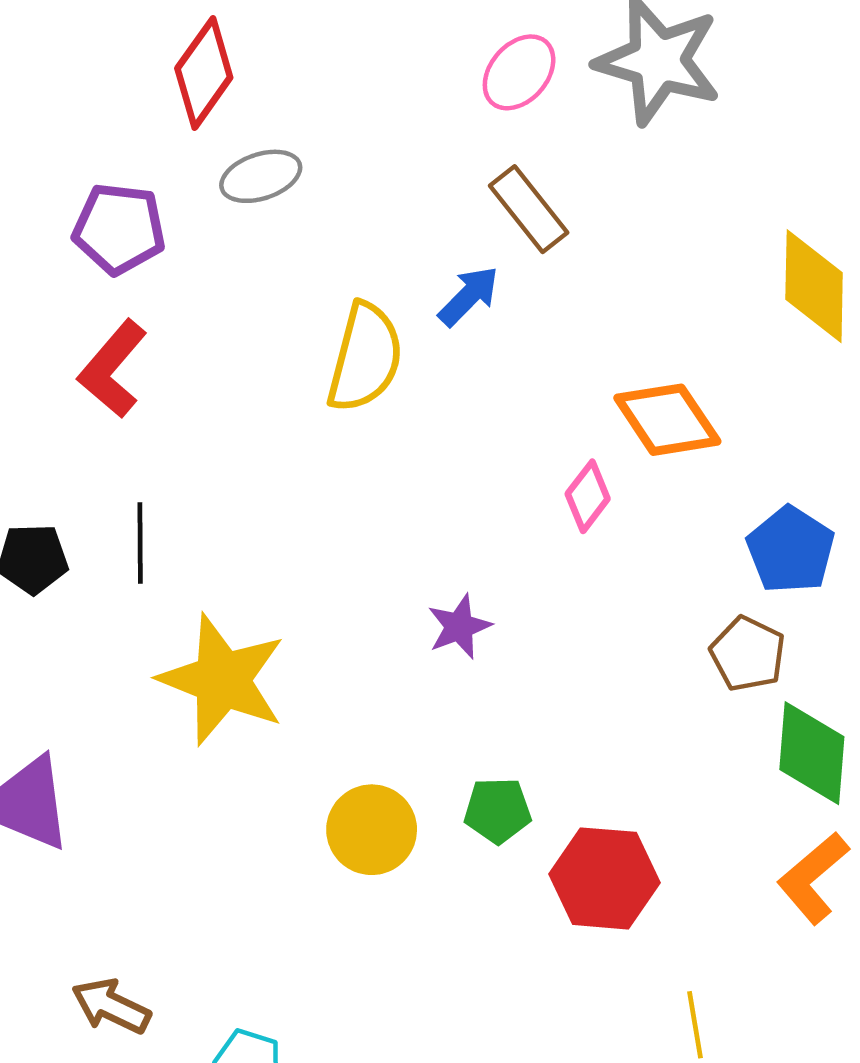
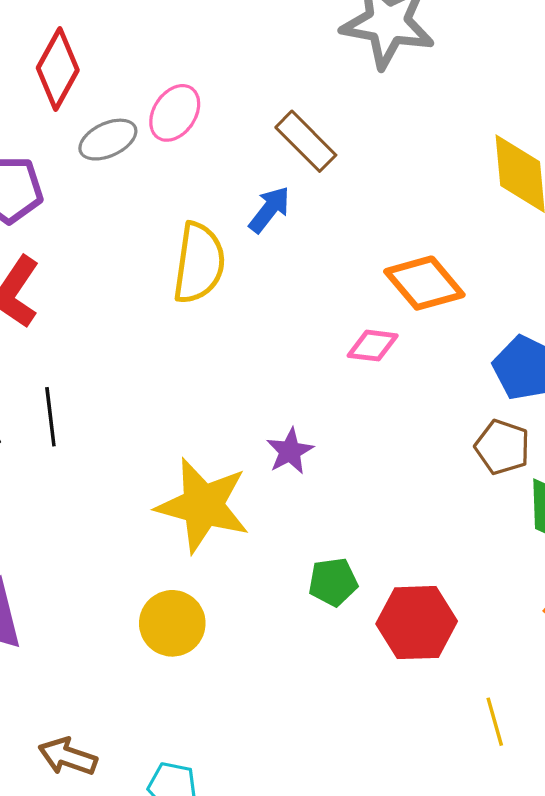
pink ellipse: (519, 72) -> (175, 113), moved
pink diamond: (588, 496) -> (373, 346), turned 66
yellow star: (222, 680) -> (203, 505), moved
yellow circle: (372, 830) -> (172, 623), moved

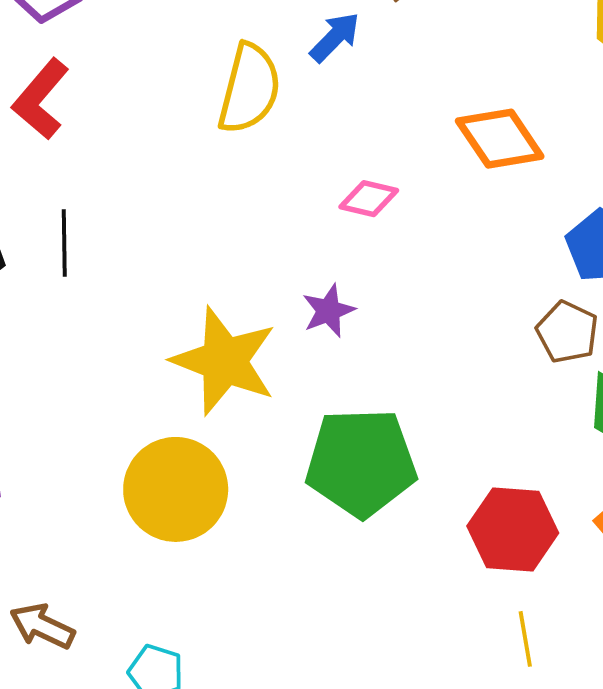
pink diamond: (373, 346) -> (369, 199), moved
green pentagon: (333, 582) -> (361, 463), size x2.0
yellow circle: (172, 623) -> (176, 489), size x1.4
red hexagon: (417, 623) -> (513, 530), moved

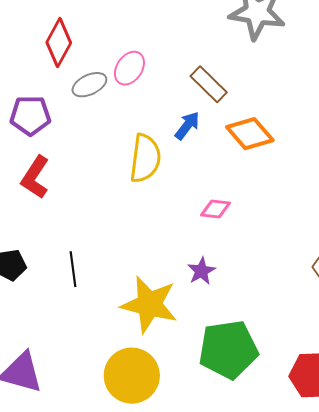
orange diamond: (500, 139) -> (250, 134), moved
black line: (64, 243) -> (73, 269), moved

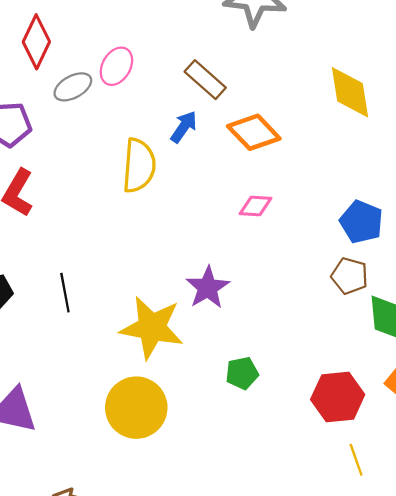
pink diamond: (215, 209) -> (255, 206), moved
purple star: (201, 271) -> (208, 288), size x1.4
green pentagon: (228, 349) -> (242, 373), size x0.5

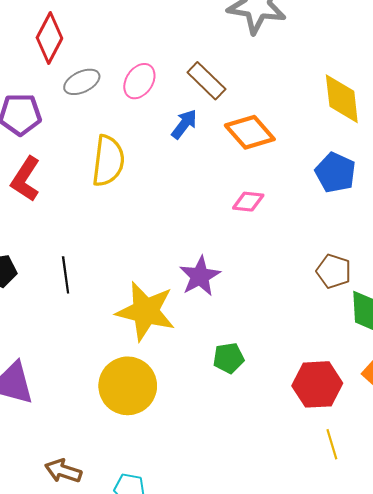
pink ellipse: (116, 66) -> (139, 81), moved
yellow semicircle: (139, 166) -> (108, 161), moved
blue pentagon: (361, 222) -> (335, 173), moved

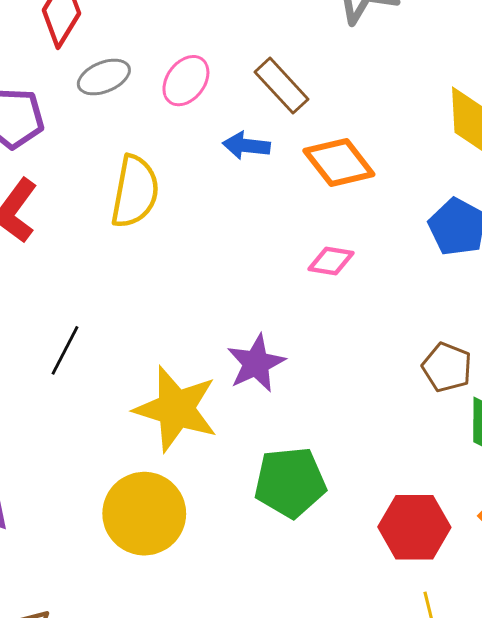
blue arrow: (184, 124) -> (246, 146), turned -124
black line: (66, 275) -> (65, 350), turned 32
green pentagon: (229, 358) -> (290, 482), size x1.6

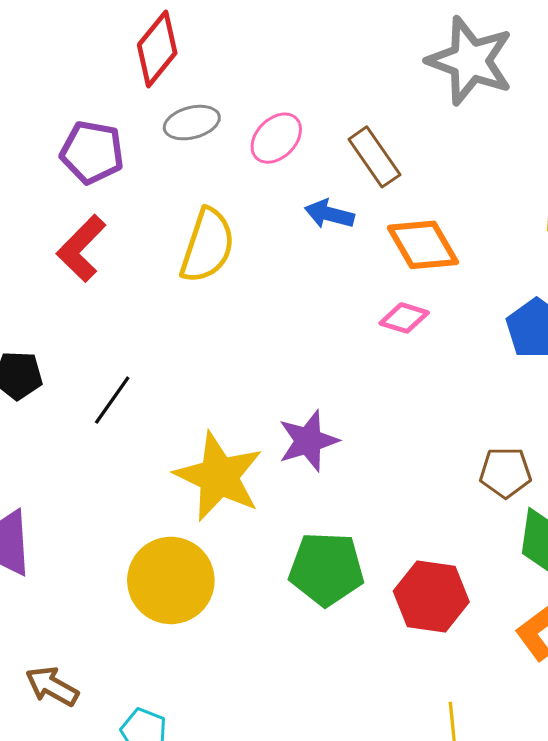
pink diamond: (331, 261) -> (404, 318), moved
brown pentagon: (447, 367) -> (505, 472), turned -30
red hexagon: (414, 527) -> (431, 597), moved

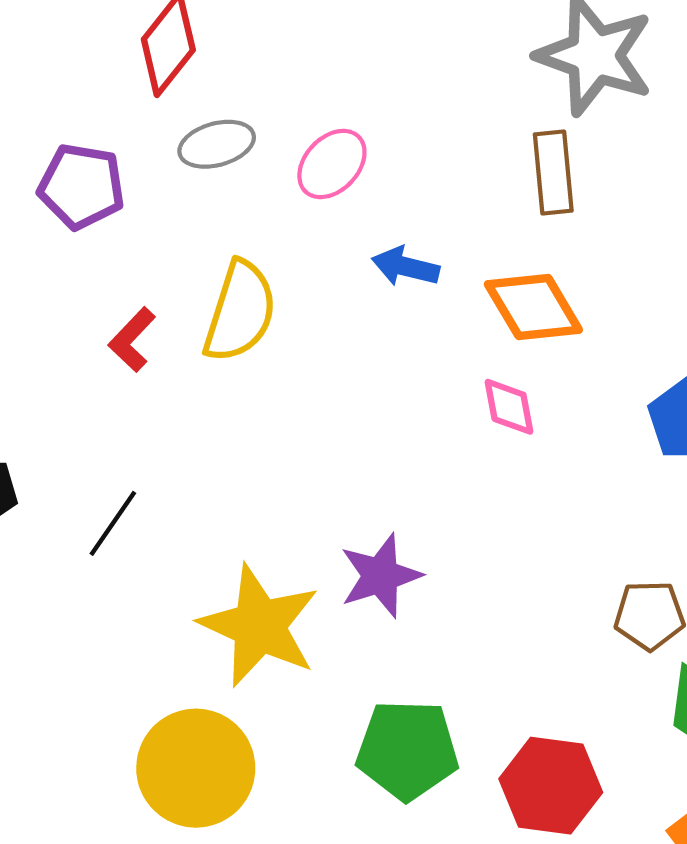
brown rectangle: (374, 157) -> (553, 173), moved, turned 30
red L-shape: (81, 248) -> (132, 340), moved, size x0.7
pink diamond: (404, 318) -> (509, 407), turned 63

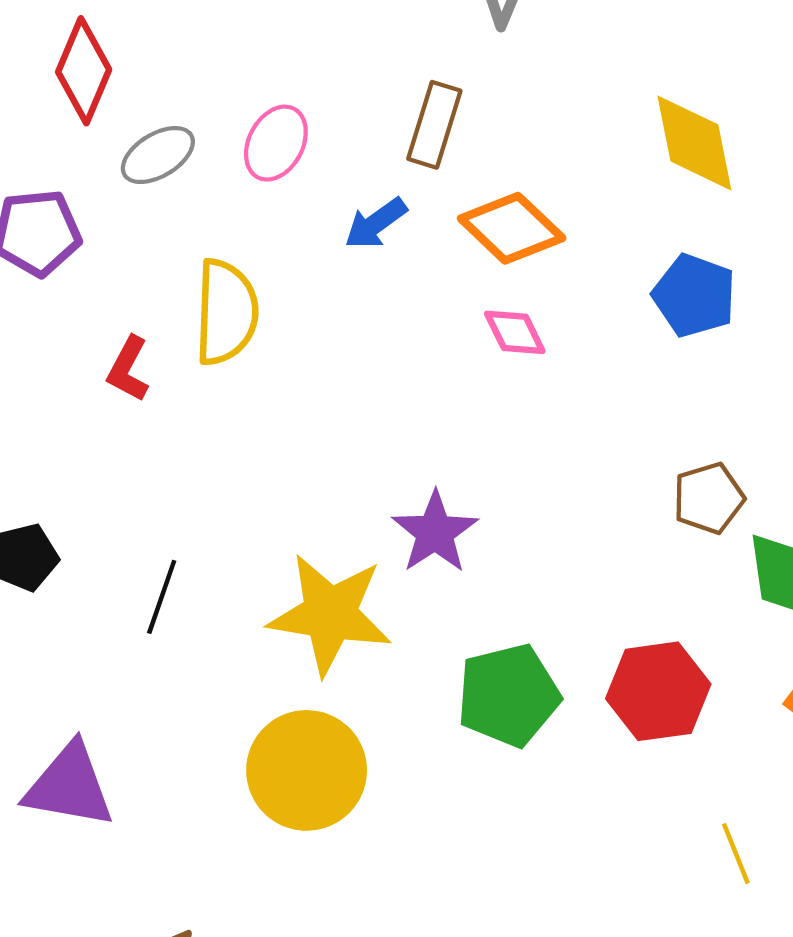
brown rectangle: (553, 173) -> (434, 125), moved, turned 38
blue arrow: (406, 267) -> (376, 223), turned -34
black line: (113, 523) -> (162, 597), moved

